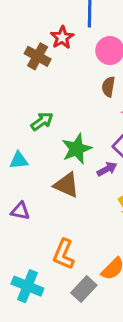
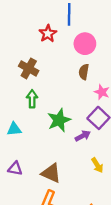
brown cross: (38, 56) -> (29, 68), moved
green arrow: (42, 121) -> (32, 99), turned -54
brown triangle: (66, 185) -> (51, 173), moved

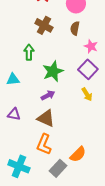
brown cross: (29, 68) -> (44, 25), moved
purple arrow: (83, 136) -> (48, 95), moved
yellow arrow: (97, 165) -> (87, 94), moved

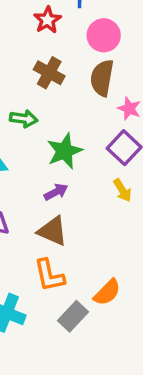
brown semicircle: (75, 28) -> (102, 78), size x1.5
green arrow: (29, 52) -> (24, 119), turned 98
orange L-shape: (44, 144) -> (49, 275), turned -35

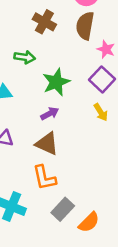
orange semicircle: (107, 292) -> (89, 222), moved

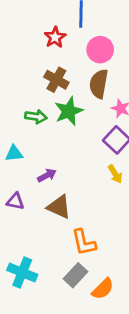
green star: (56, 82) -> (69, 111), moved
purple arrow: (50, 114) -> (47, 175), moved
orange L-shape: (44, 178) -> (84, 242), moved

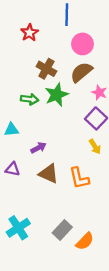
red star: (55, 37) -> (29, 33), moved
brown semicircle: (99, 84) -> (81, 72), turned 40
orange L-shape: (84, 242) -> (79, 178), moved
cyan cross: (22, 272) -> (18, 228), turned 35

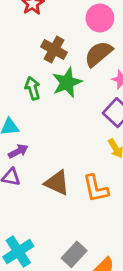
green arrow: (29, 99) -> (33, 88), turned -114
purple arrow: (39, 148) -> (18, 151), moved

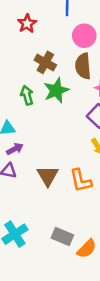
brown semicircle: (98, 54) -> (83, 66), turned -55
brown triangle: (57, 183) -> (48, 176), turned 35
gray rectangle: (74, 254) -> (62, 237), turned 70

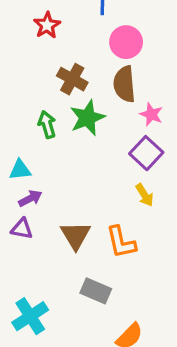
gray rectangle: (62, 237) -> (96, 291), moved

